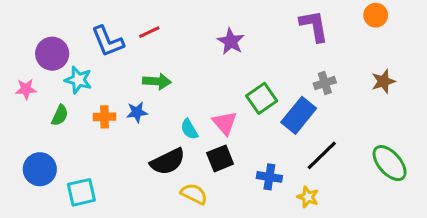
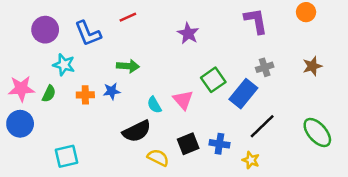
red line: (149, 32) -> (128, 17), moved
purple circle: (52, 54) -> (45, 30), moved
pink star: (26, 89) -> (21, 89), moved, size x1.5
black square: (220, 158) -> (188, 144), moved
blue circle: (40, 169) -> (20, 124), moved

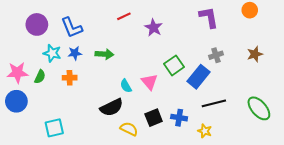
red line: (128, 17) -> (124, 16), moved
blue star: (112, 91) -> (75, 53), moved
black line: (262, 126) -> (214, 103), turned 30

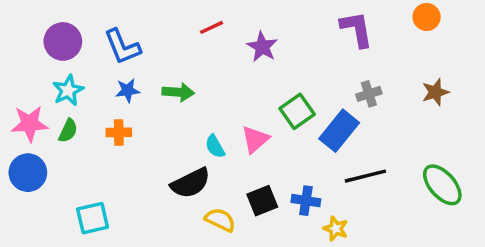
cyan star: (52, 53) -> (68, 90), moved, turned 30
pink triangle: (149, 82) -> (255, 139), turned 30
yellow star: (205, 131) -> (336, 229), moved

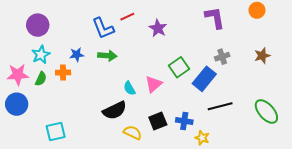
blue L-shape: (122, 47) -> (103, 28), moved
orange cross: (119, 132) -> (63, 72), moved

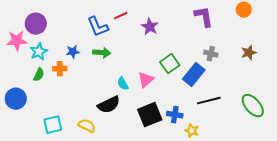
gray cross: (222, 57) -> (211, 54), turned 32
pink star: (18, 75) -> (17, 41), moved
black square: (158, 121) -> (150, 115), size x1.4
yellow semicircle: (133, 133) -> (87, 126), moved

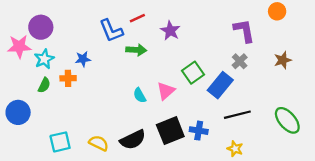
purple L-shape: (204, 17) -> (244, 31), moved
green arrow: (102, 53) -> (136, 50), moved
gray cross: (211, 54) -> (240, 61), turned 32
black semicircle: (109, 105) -> (133, 140), moved
yellow star: (192, 131) -> (235, 149), moved

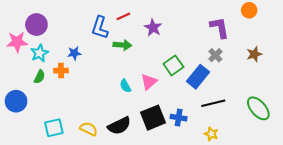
blue L-shape: (111, 31) -> (100, 28), turned 40

